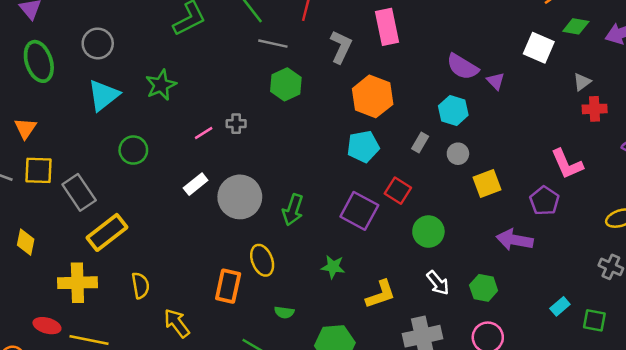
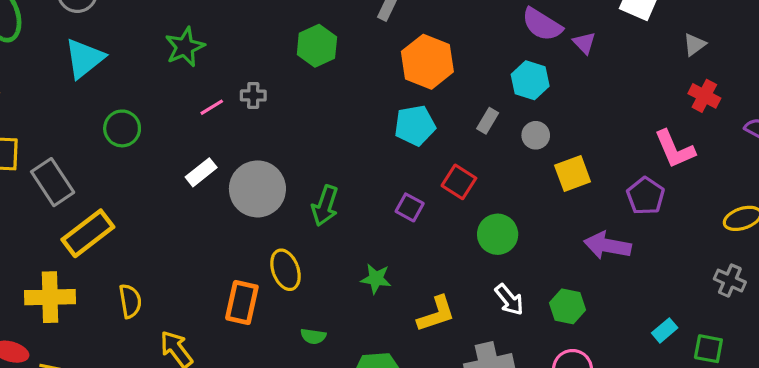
green star: (161, 85) -> (185, 47), moved
red cross: (595, 109) -> (704, 96), moved, turned 30
purple square: (359, 211) -> (410, 207), size x0.6

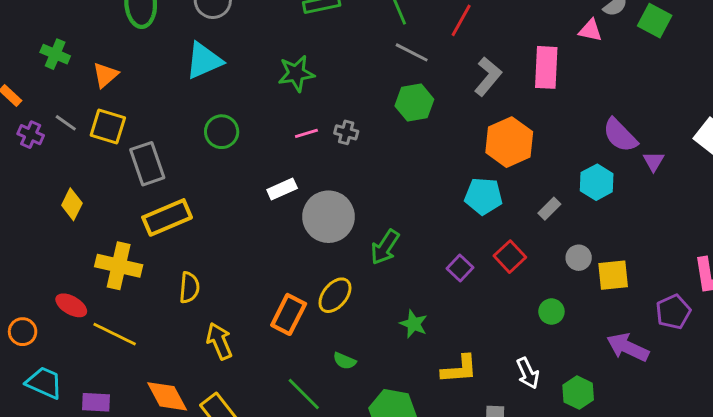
gray circle: (536, 135) -> (579, 258), moved
green circle: (498, 234) -> (551, 312), moved, size x0.7
yellow ellipse: (285, 270) -> (335, 295), turned 45

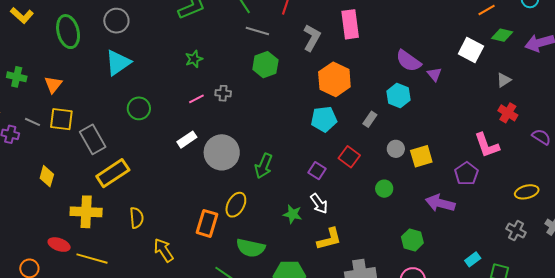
green star: (296, 73) -> (194, 59), moved, size x0.7
green semicircle: (345, 361) -> (251, 248), size x1.8
white arrow: (528, 373) -> (319, 204), moved

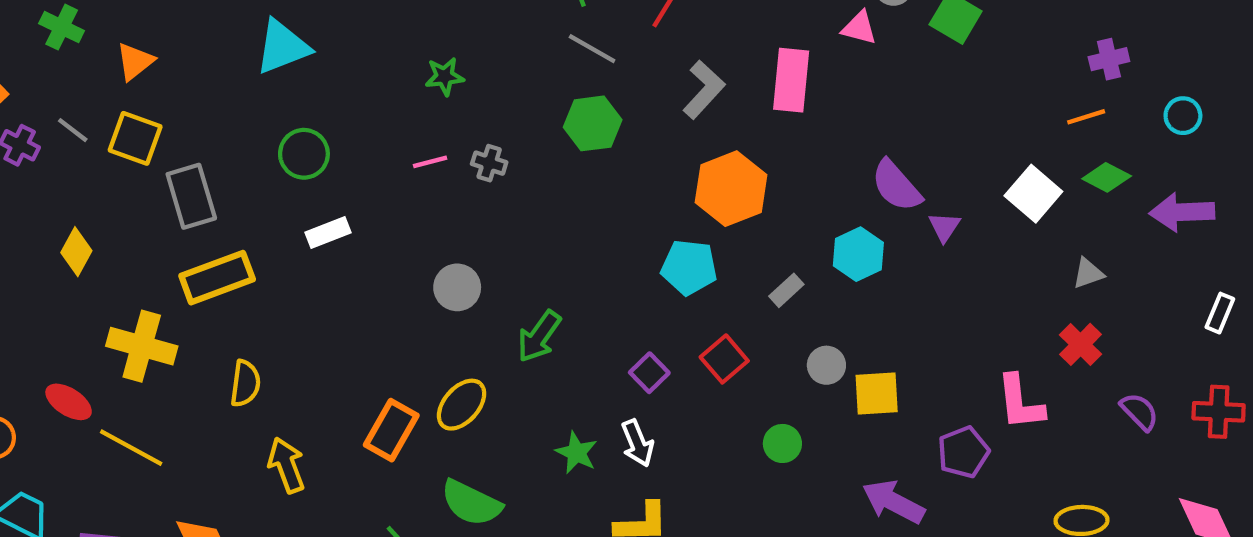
white rectangle: (187, 140) -> (328, 233), moved
gray circle: (222, 152) -> (457, 287), size x0.6

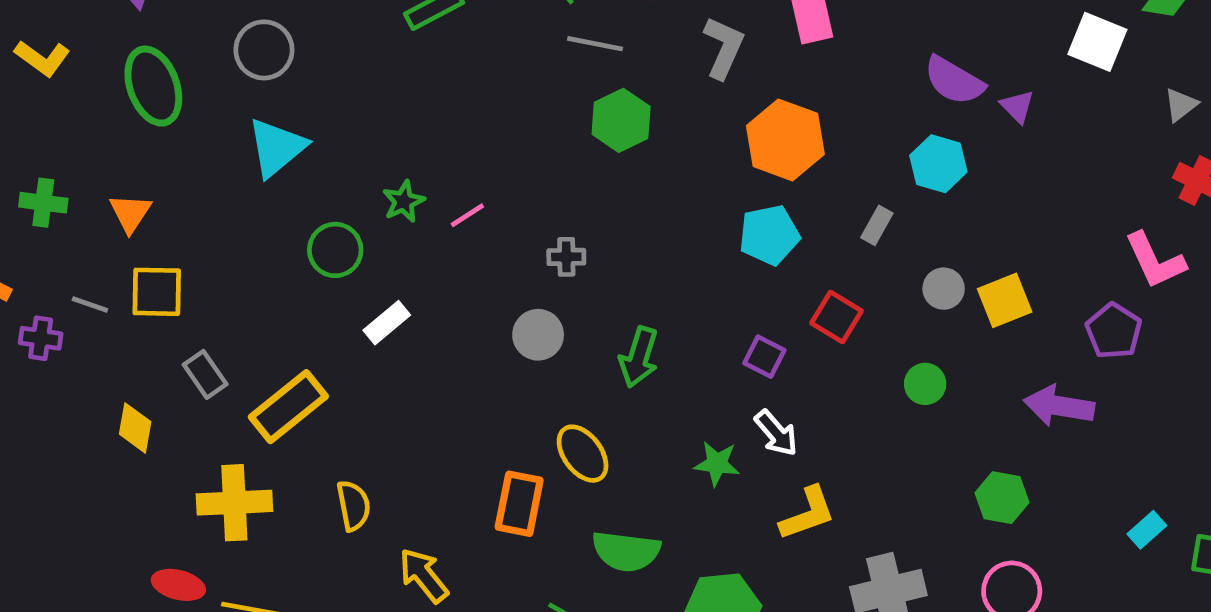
green star: (444, 76) -> (404, 201), moved
gray cross: (489, 163) -> (566, 257), moved
gray rectangle: (191, 196) -> (205, 374), moved, size x0.7
yellow ellipse: (462, 405) -> (583, 454), turned -60

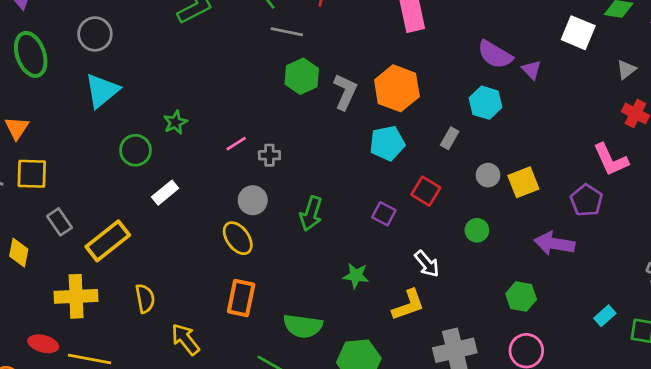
gray L-shape: (724, 48) -> (345, 92), moved
pink line: (467, 215) -> (236, 144), moved
white arrow: (776, 433) -> (427, 264), moved
yellow ellipse: (583, 454) -> (238, 238), moved

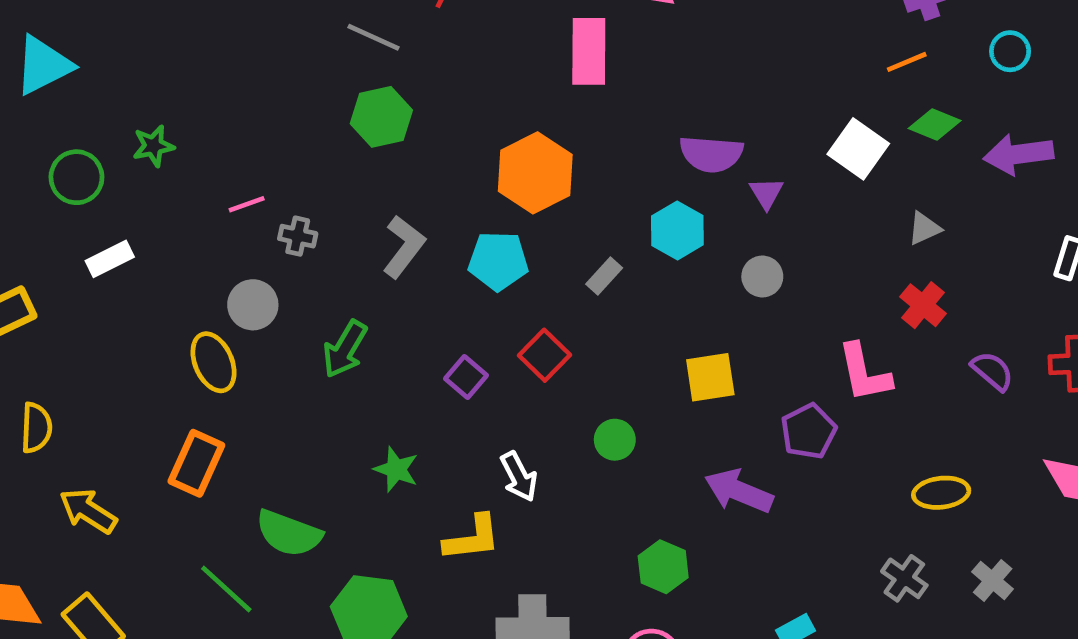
purple semicircle: (495, 55) -> (711, 154), turned -39
gray L-shape: (345, 92) -> (404, 247), moved
gray circle: (488, 175) -> (762, 277), moved
yellow arrow: (185, 339) -> (88, 511), turned -32

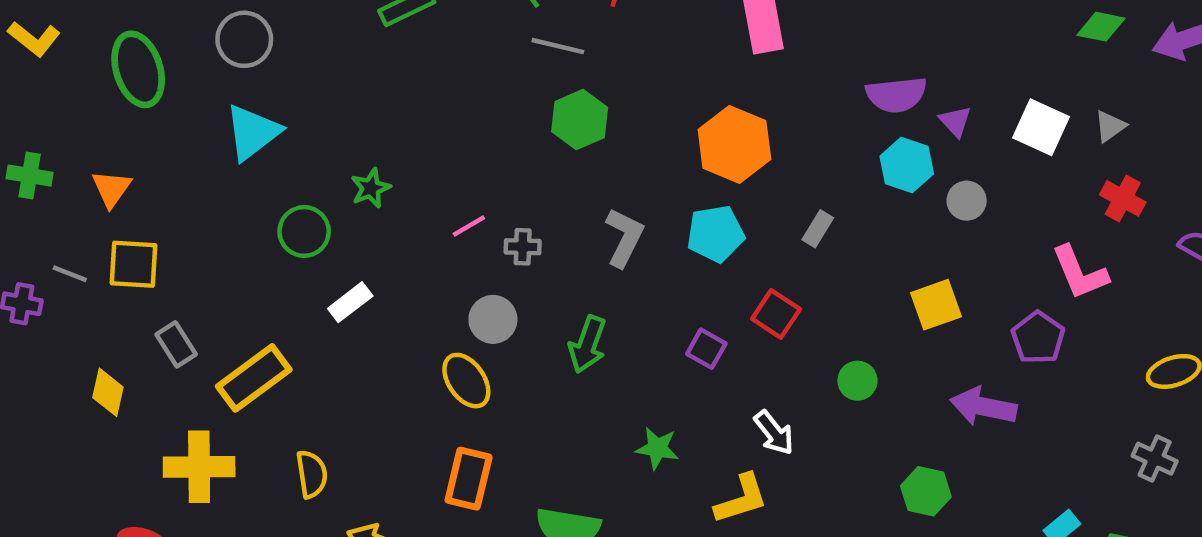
white square: (858, 149) -> (1041, 127), moved
cyan hexagon: (677, 230) -> (907, 165), moved

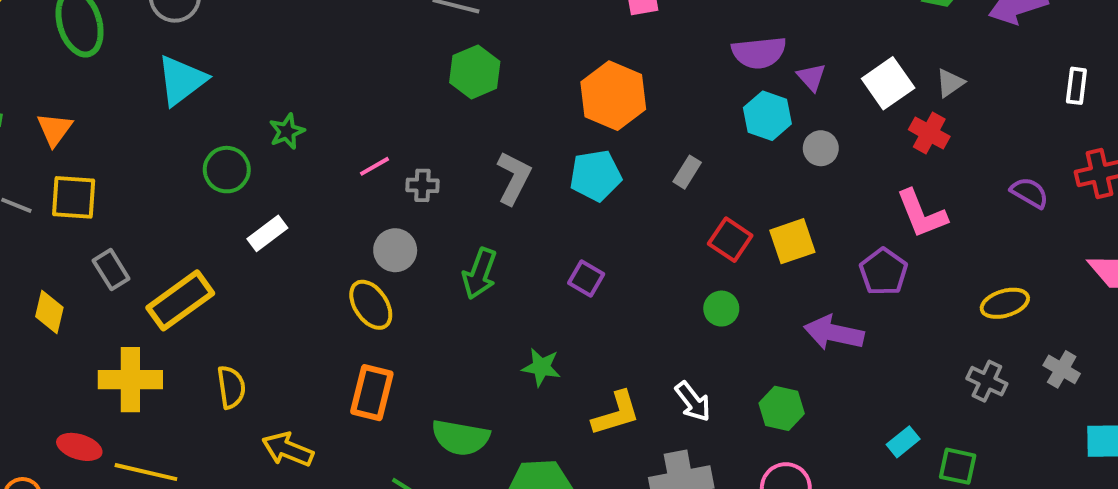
white square: (1041, 127) -> (888, 83), turned 30
red cross: (1123, 198) -> (929, 133), moved
red square: (776, 314) -> (730, 240), moved
white arrow: (774, 433) -> (693, 402), moved

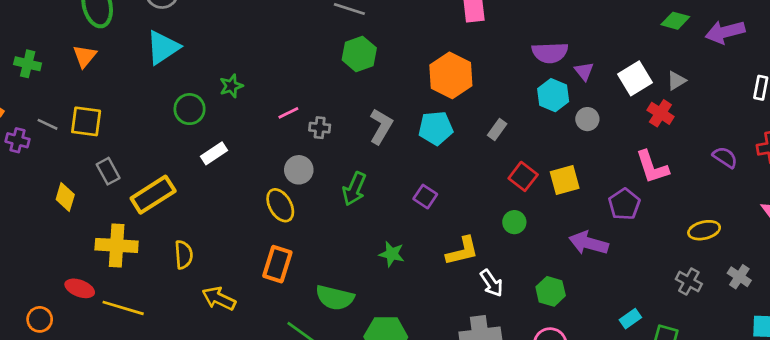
orange triangle: (55, 129) -> (85, 56), moved
yellow L-shape: (616, 413) -> (462, 251), moved

